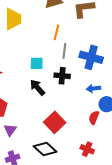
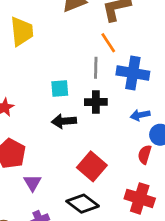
orange line: (56, 32) -> (108, 43), moved, turned -42
black arrow: (37, 87) -> (64, 121), turned -48
red cross: (87, 149) -> (140, 198), size x1.5

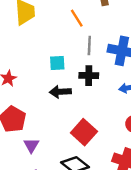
orange line: (108, 43) -> (77, 18), moved

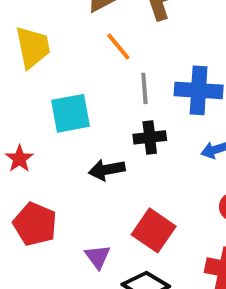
cyan square: (57, 63) -> (70, 113), moved, size x1.5
purple triangle: (31, 145) -> (98, 257), moved

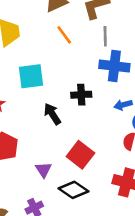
gray line: (144, 88) -> (105, 36), moved
black arrow: (107, 170) -> (52, 114), turned 65

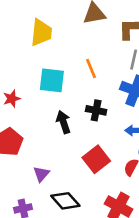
orange line: (64, 35) -> (91, 68), moved
red square: (80, 155) -> (96, 159), moved

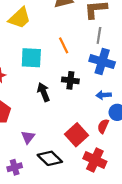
yellow trapezoid: (41, 32) -> (20, 18), turned 45
red square: (96, 159) -> (77, 135), moved

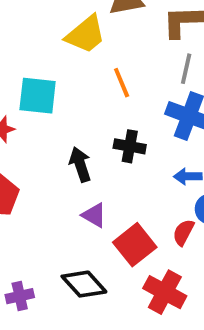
yellow trapezoid: (20, 18) -> (86, 34), moved
cyan square: (31, 58) -> (38, 96), moved
purple triangle: (28, 137) -> (94, 215), moved, turned -40

